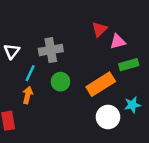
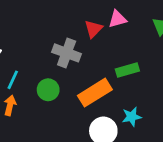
pink triangle: (118, 41) -> (117, 19), moved
gray cross: (51, 50) -> (67, 53), moved, turned 30

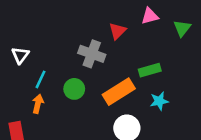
pink triangle: (117, 19) -> (150, 16), moved
cyan star: (132, 117) -> (159, 101), moved

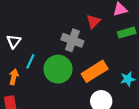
green rectangle: (150, 70) -> (127, 33), moved
green circle: (74, 89) -> (58, 69), size x1.6
orange arrow: (38, 104) -> (14, 77), moved

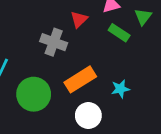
green rectangle: (127, 33) -> (119, 33), turned 49
green circle: (58, 69) -> (34, 94), moved

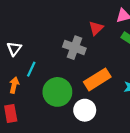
white circle: (88, 116) -> (85, 110), moved

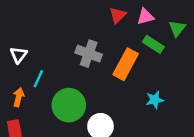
red triangle: (96, 28) -> (118, 15), moved
orange rectangle: (97, 79) -> (126, 64), moved, turned -30

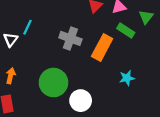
cyan line: (38, 79) -> (28, 27), moved

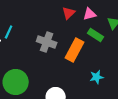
green circle: (53, 83) -> (16, 82), moved

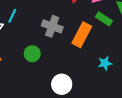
green circle: (16, 82) -> (32, 54), moved, size x0.6

